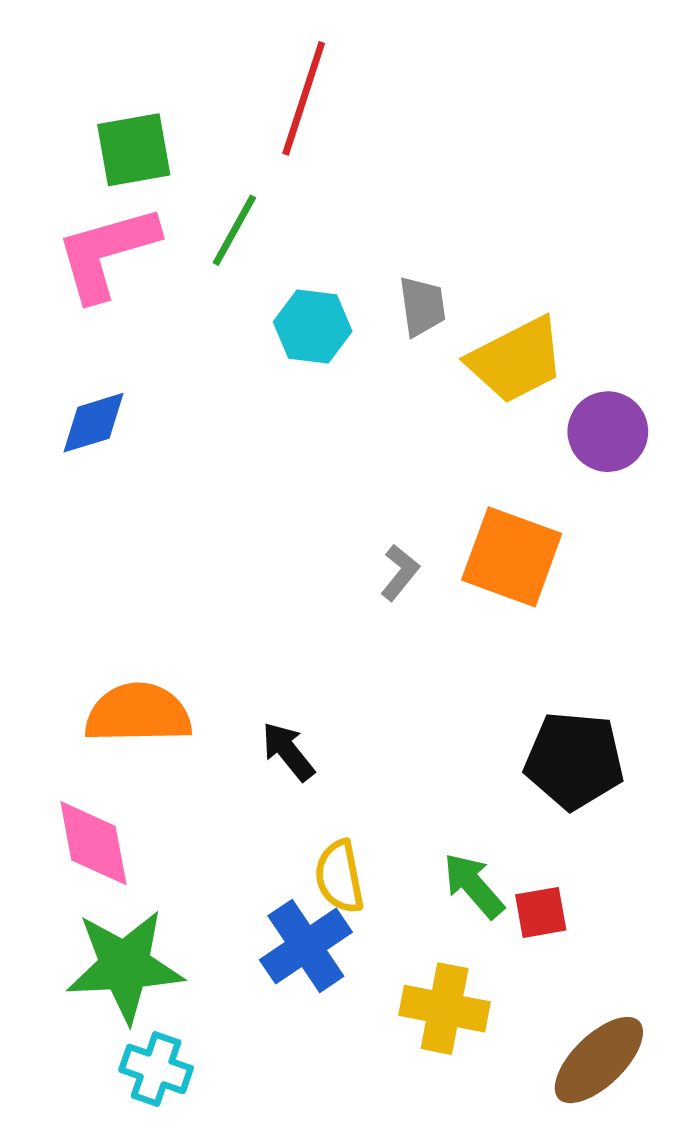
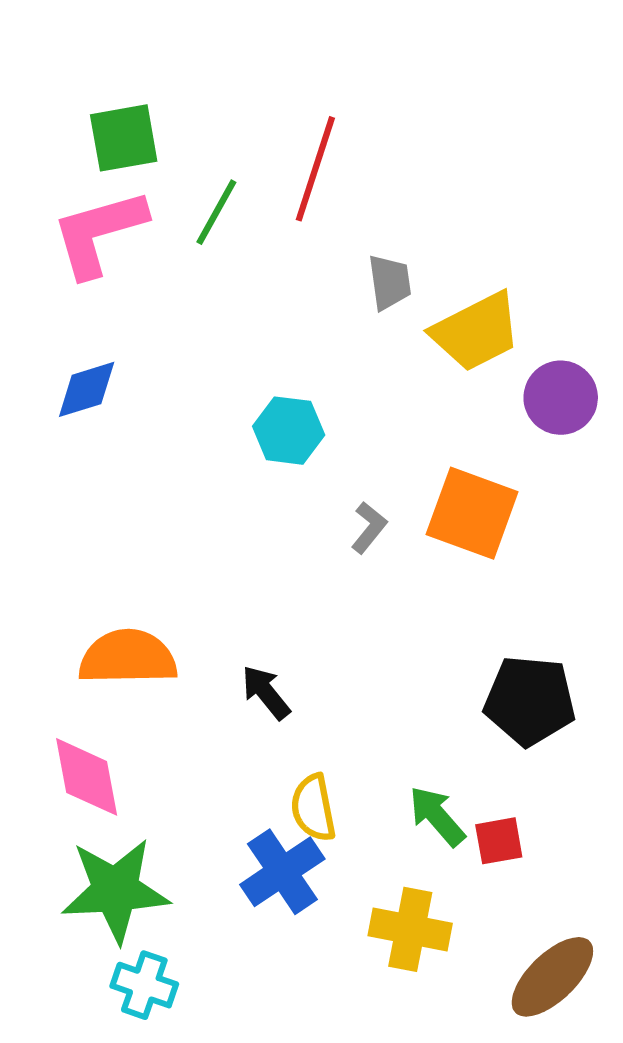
red line: (304, 98) -> (315, 169), moved
cyan hexagon: (313, 327) -> (289, 431), moved

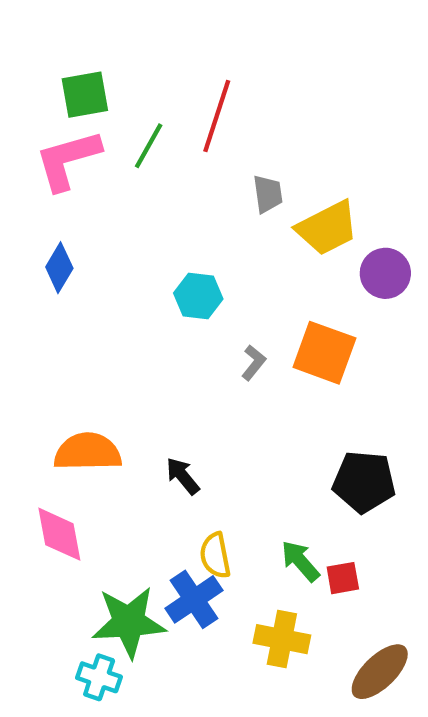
blue diamond: (87, 389) -> (59, 268), turned -42
green star: (115, 890) -> (129, 622), moved

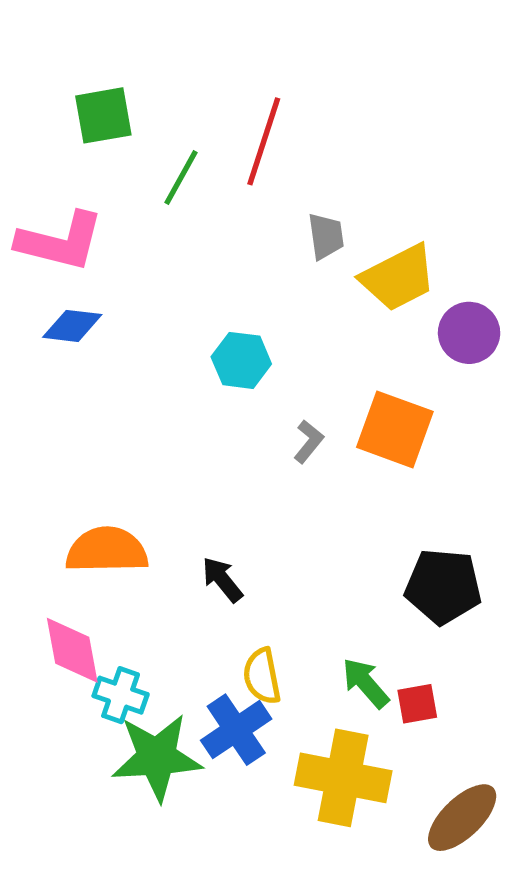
pink L-shape: (68, 160) -> (60, 241), moved, turned -150
blue diamond: (59, 268) -> (72, 326), turned 66
yellow cross: (282, 639) -> (343, 778), size x1.4
cyan cross: (99, 677) -> (121, 695), moved

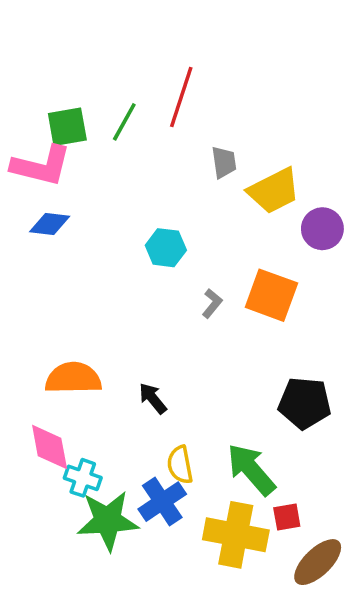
green square: (103, 115) -> (67, 127), moved
green arrow: (366, 683) -> (251, 470), size x1.5
red square: (417, 704) -> (287, 517), moved

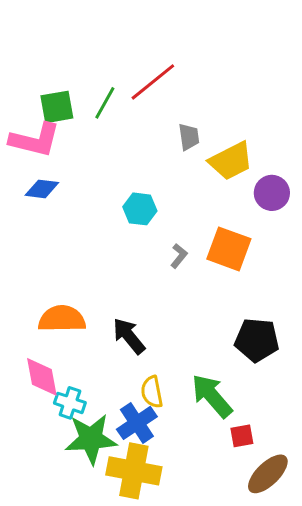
red line: (181, 97) -> (153, 82), turned 33
black arrow: (153, 398) -> (129, 336), size x1.4
yellow cross: (236, 535) -> (134, 471), moved

